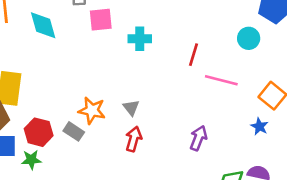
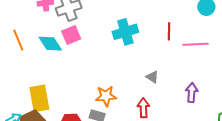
pink square: (101, 20) -> (71, 35), moved
cyan cross: (140, 39) -> (125, 32), size x1.4
gray triangle: (131, 108) -> (152, 77), moved

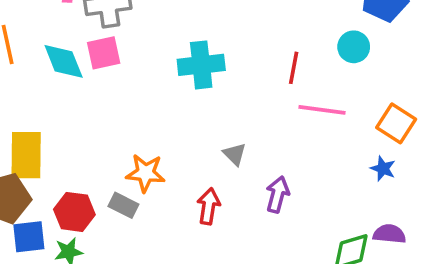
red line: (169, 31) -> (294, 68), moved
purple arrow: (192, 93) -> (278, 194), moved

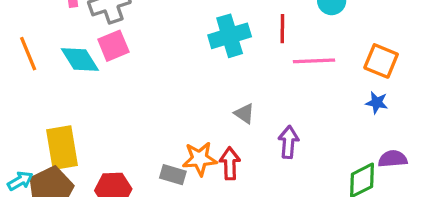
cyan cross: (201, 65) -> (230, 36), moved
orange star: (146, 173) -> (200, 159), moved
gray rectangle: (123, 205) -> (173, 175), moved

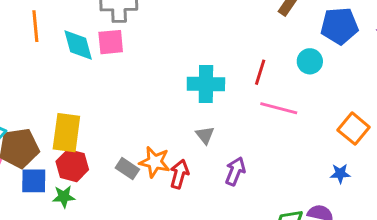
cyan cross: (230, 36) -> (206, 84), moved
orange square: (381, 61) -> (354, 129), moved
blue star: (377, 103) -> (340, 174), moved, turned -30
yellow rectangle: (62, 148) -> (66, 133), moved

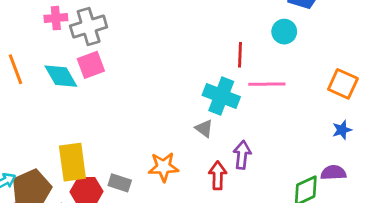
cyan cross: (206, 84) -> (221, 96), moved, turned 36
gray rectangle: (127, 169) -> (120, 183), moved
red arrow: (179, 174) -> (218, 175), moved

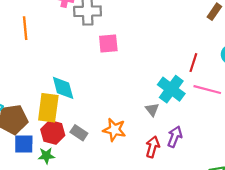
pink square: (91, 65) -> (108, 44), moved
cyan diamond: (61, 76) -> (63, 88), moved

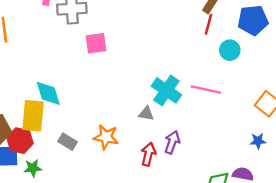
red line: (193, 63) -> (208, 24), moved
gray triangle: (152, 110) -> (146, 114), turned -40
red hexagon: (53, 132) -> (20, 141), moved

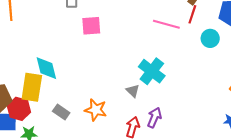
pink line: (206, 89) -> (166, 24), moved
gray triangle: (146, 114) -> (133, 91), turned 32

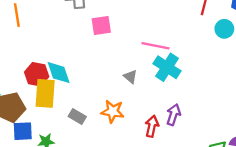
pink line: (166, 24) -> (155, 46), moved
gray triangle: (133, 91) -> (130, 77), moved
red hexagon: (19, 109) -> (37, 74), moved

